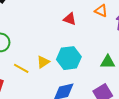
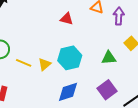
yellow line: (21, 68) -> (24, 63), moved

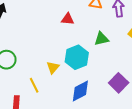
green triangle: (109, 58) -> (102, 39), moved
yellow line: (24, 63) -> (34, 85), moved, turned 49

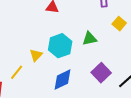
green triangle: (102, 39) -> (90, 39), moved
yellow line: (34, 85) -> (17, 72), turned 63

